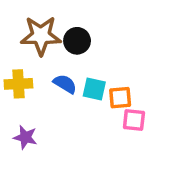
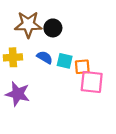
pink square: (134, 120) -> (92, 82), size x1.5
purple star: (25, 137) -> (18, 94), size x1.5

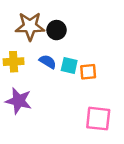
pink square: (92, 82) -> (98, 119), moved

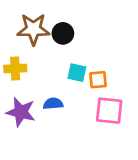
blue semicircle: (48, 62) -> (53, 104), moved, turned -36
pink square: (98, 119) -> (109, 111), moved

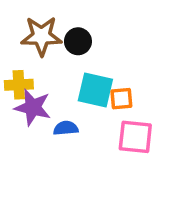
cyan square: (77, 73) -> (95, 90), size x1.5
purple star: (21, 112) -> (33, 107), moved

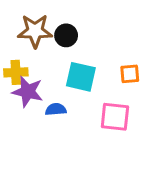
orange square: (121, 99) -> (130, 74), moved

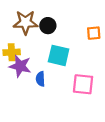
orange square: (130, 74) -> (94, 33), moved
blue semicircle: (56, 109) -> (40, 79), turned -88

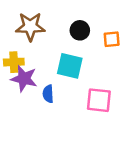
black circle: (48, 26) -> (80, 30), moved

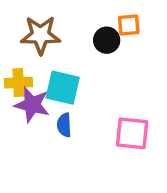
orange square: (112, 39) -> (129, 25), moved
cyan square: (70, 66) -> (63, 88), moved

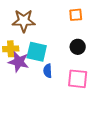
black circle: (107, 40) -> (78, 47), moved
blue semicircle: (64, 125) -> (48, 71), moved

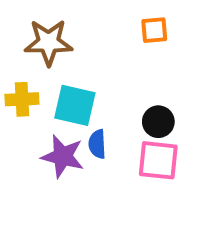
black circle: (78, 47) -> (158, 122), moved
purple star: (19, 62) -> (63, 156), moved

